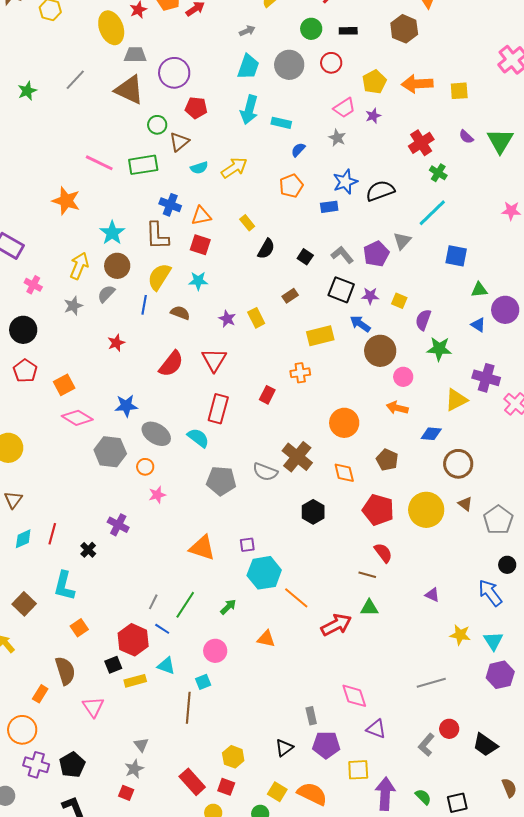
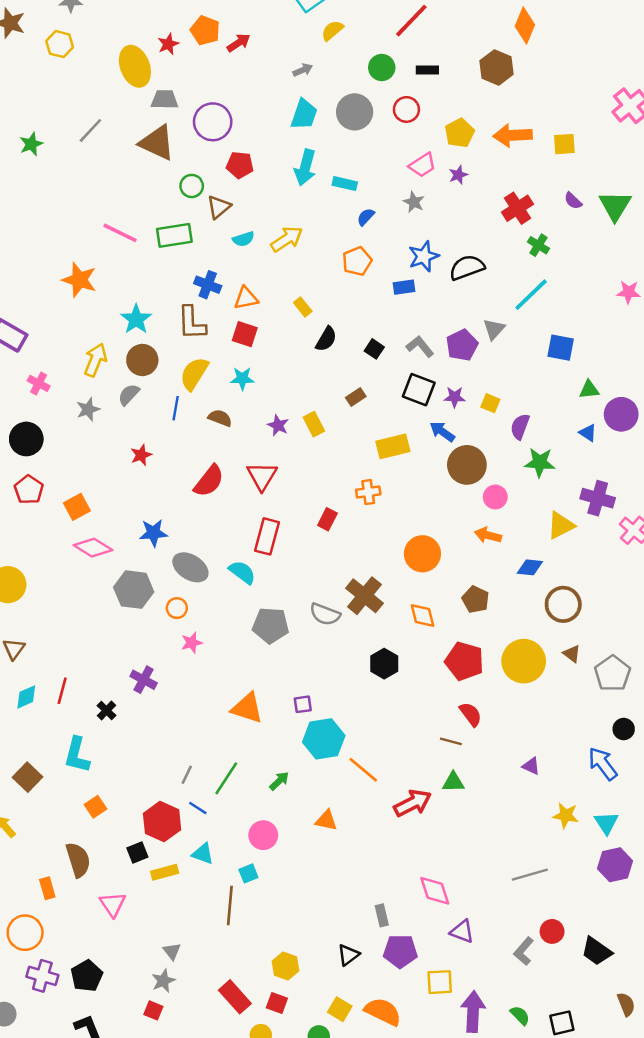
orange rectangle: (40, 694) -> (47, 888), turned -48

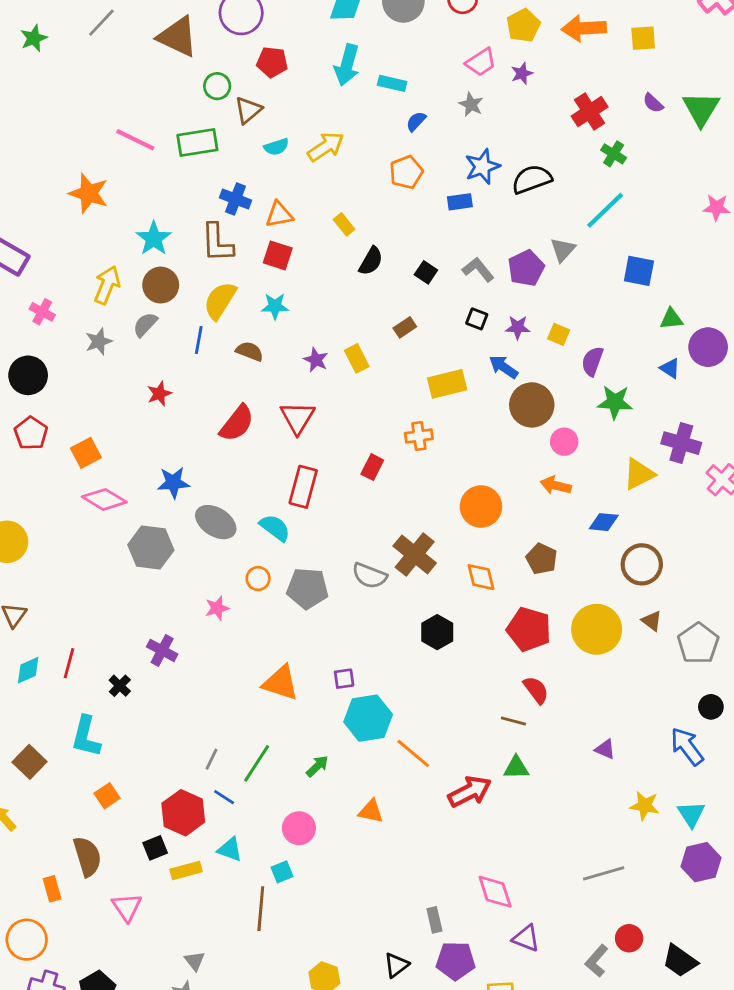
black square: (419, 390) -> (477, 319), size x0.6
orange circle: (177, 608) -> (258, 578), moved

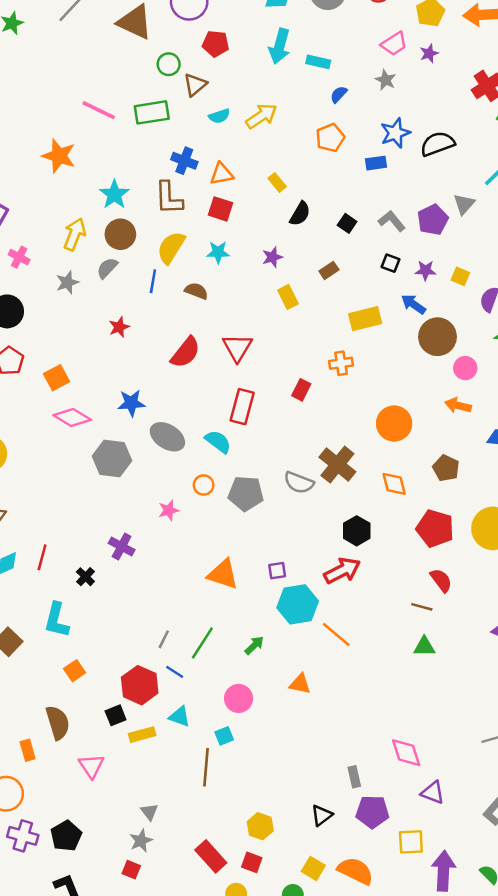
purple star: (316, 360) -> (272, 257), moved, turned 30
red arrow: (470, 792) -> (342, 571), moved

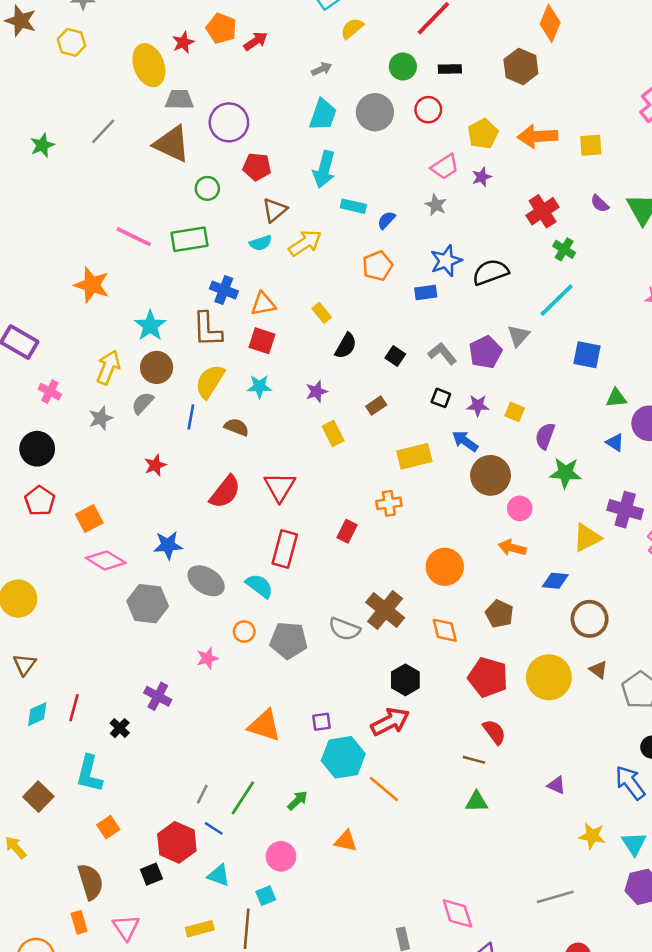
cyan rectangle: (318, 62) -> (353, 206), moved
brown triangle: (195, 85) -> (275, 210), moved
yellow rectangle: (142, 735) -> (200, 929), moved
orange rectangle: (28, 750) -> (79, 922), moved

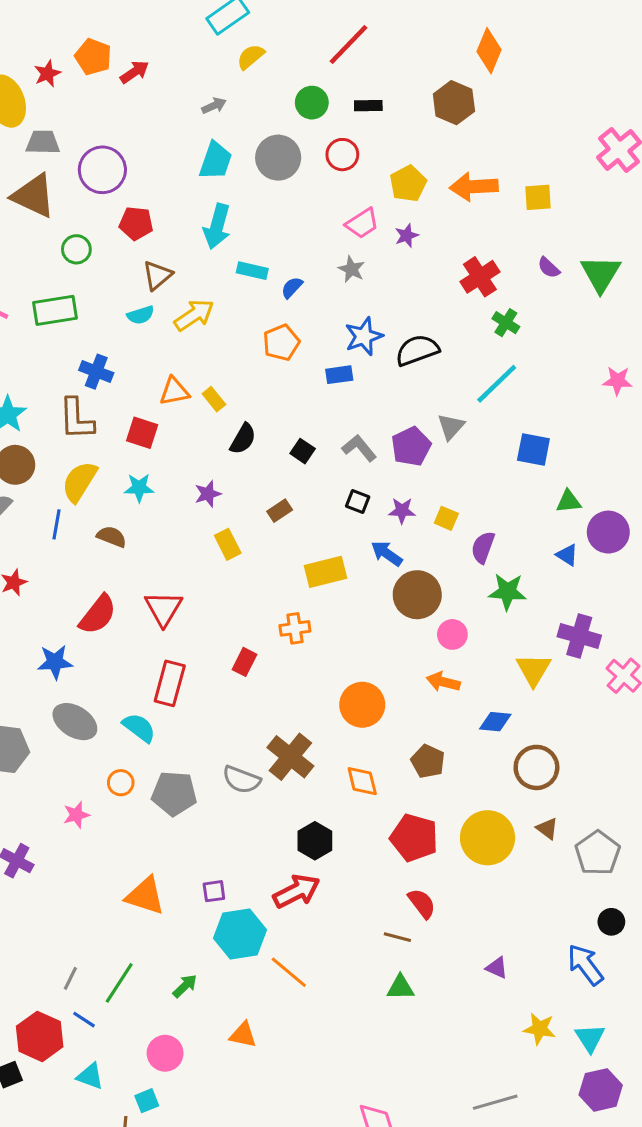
orange triangle: (263, 304) -> (174, 391), moved
yellow triangle: (587, 538) -> (533, 670), turned -32
blue star: (168, 545) -> (55, 662), moved

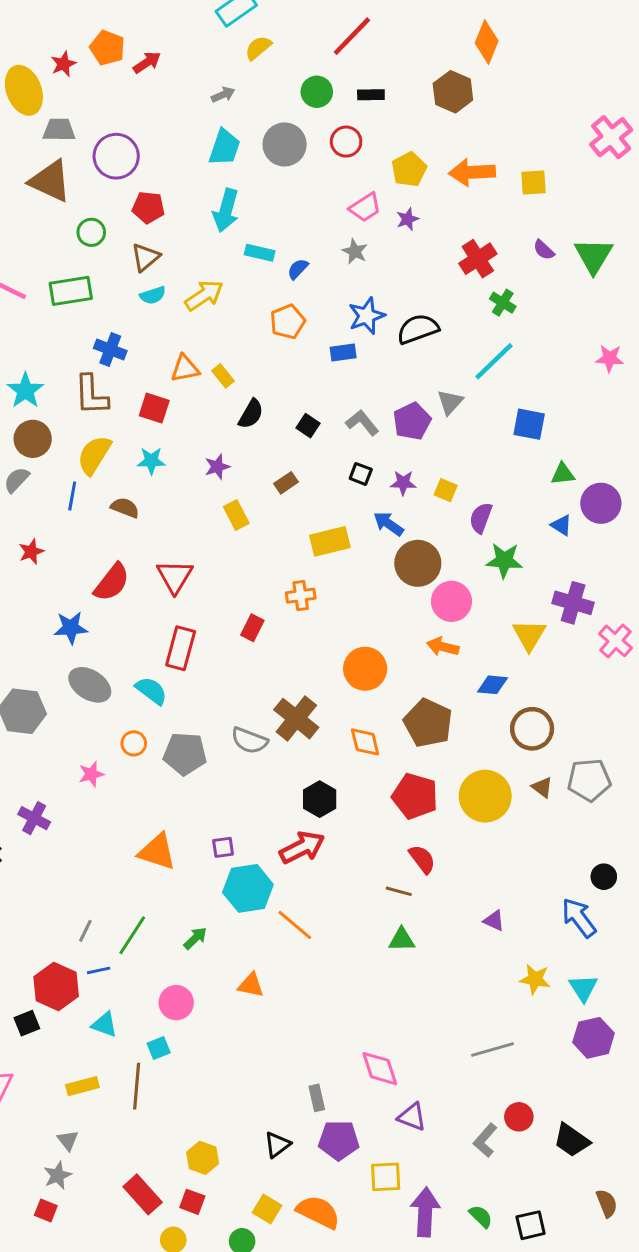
brown triangle: (157, 275) -> (145, 257), moved
pink circle: (452, 634) -> (452, 601), size x1.4
brown pentagon: (428, 761) -> (428, 723), size x1.5
gray pentagon: (598, 853) -> (589, 780), moved, turned 30
blue line: (84, 1020) -> (99, 970), turned -45

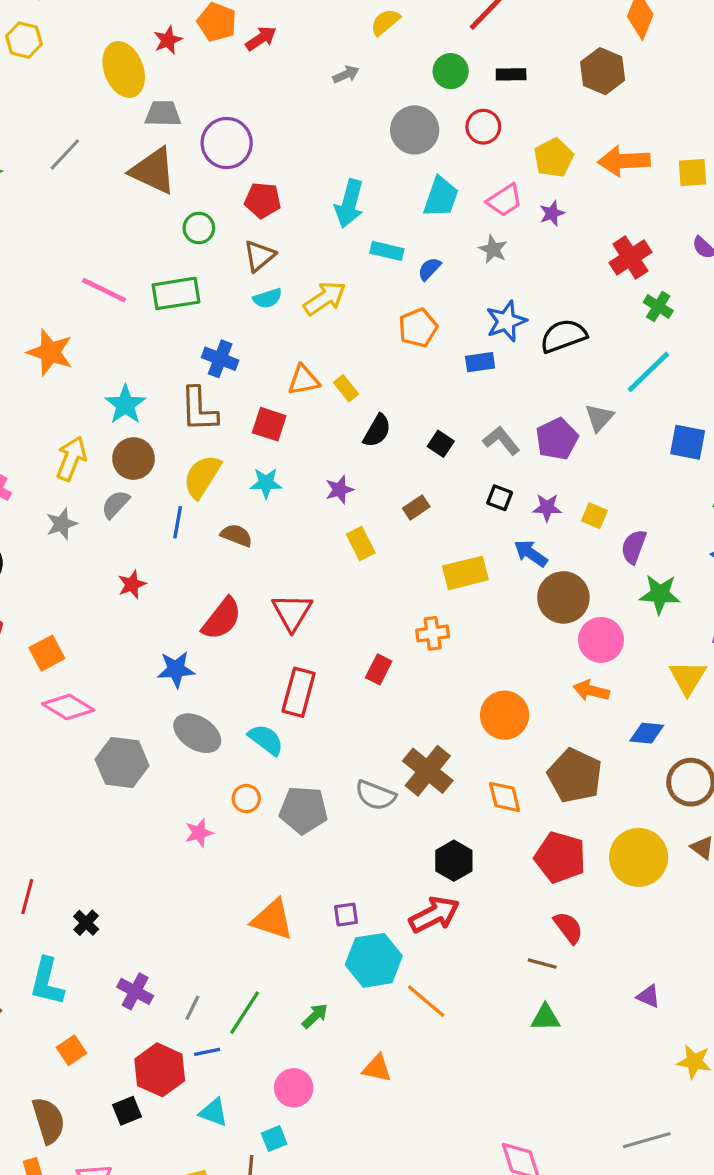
cyan trapezoid: (225, 147) -> (441, 197), moved
purple cross: (34, 818) -> (135, 991), moved

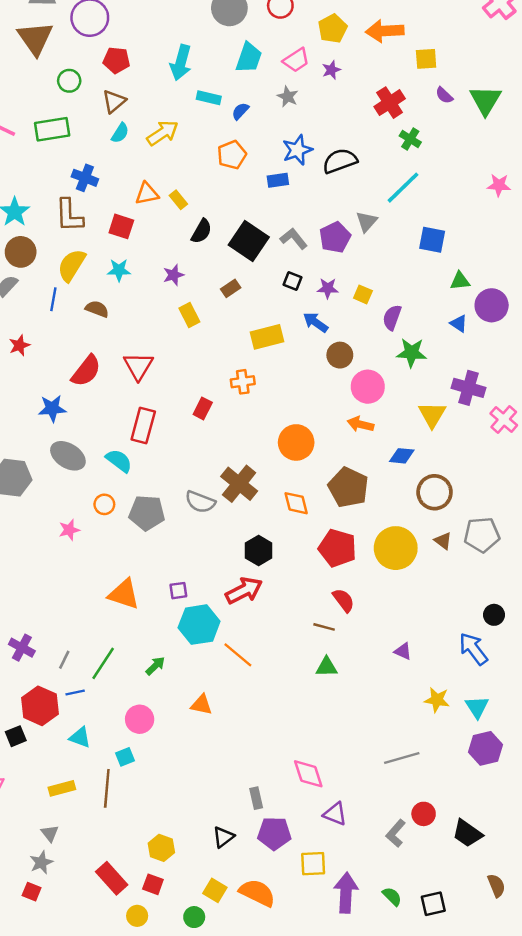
brown triangle: (153, 171) -> (35, 38), turned 30
yellow square: (693, 172) -> (426, 59), moved
cyan semicircle: (268, 298) -> (120, 133), turned -40
black square: (441, 444) -> (249, 241), size x2.0
brown circle: (563, 597) -> (340, 355), size x0.7

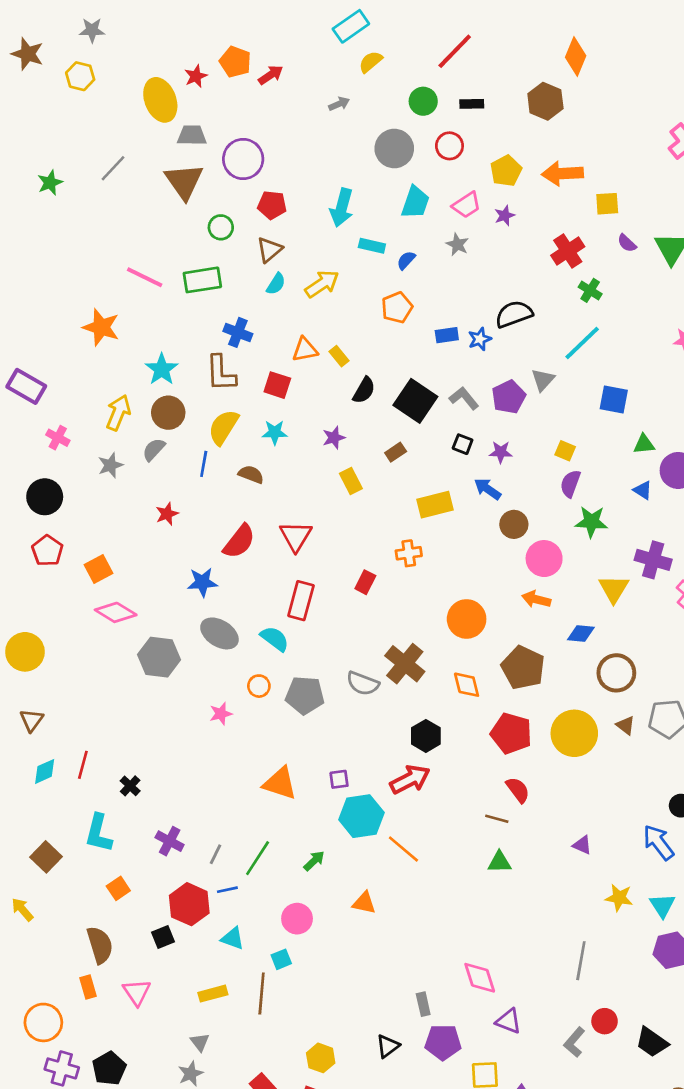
blue star: (297, 150) -> (480, 339), moved, size x0.7
yellow square: (363, 294) -> (565, 451), moved
gray line: (402, 758) -> (581, 961), turned -64

